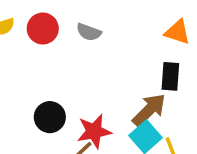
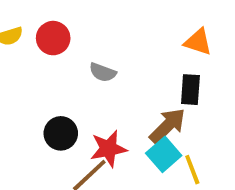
gray semicircle: (89, 32) -> (103, 72), moved

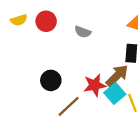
gray semicircle: (103, 72) -> (83, 32), moved
red star: (108, 149) -> (95, 85), moved

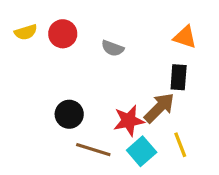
cyan square: (115, 93) -> (142, 151), moved
brown line: (69, 106) -> (93, 150), turned 60

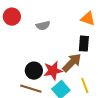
gray semicircle: (113, 48) -> (43, 26), turned -32
black circle: (69, 114) -> (34, 71), moved

